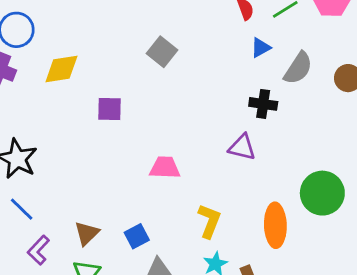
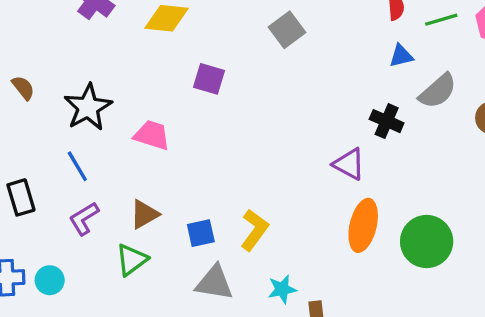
pink trapezoid: (165, 168) -> (152, 135), moved
yellow L-shape: (209, 221) -> (254, 230), moved
orange ellipse: (275, 225) -> (363, 225), moved

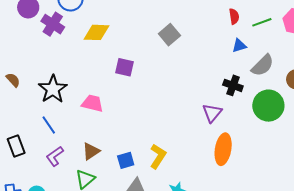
purple triangle: (349, 164) -> (212, 113), turned 45
green circle: (427, 242) -> (268, 106), moved

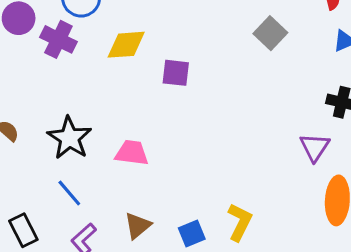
gray square: (169, 35) -> (270, 33), moved
purple square: (124, 67) -> (176, 73), moved

